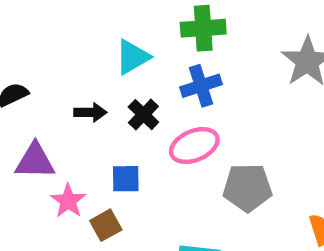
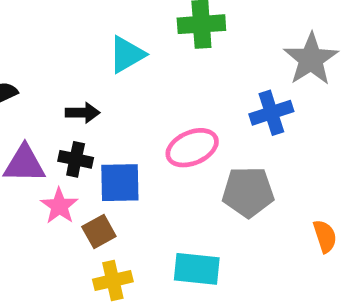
blue cross: (201, 86) -> (271, 113), moved
black cross: (143, 115) -> (76, 159), moved, turned -32
blue square: (126, 179) -> (120, 183), size x1.4

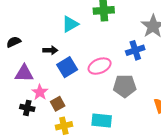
black cross: (76, 159) -> (27, 108), moved
blue square: (120, 183) -> (67, 67), moved, turned -30

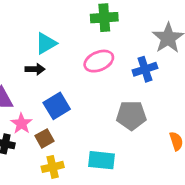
cyan triangle: (70, 24) -> (46, 43), moved
pink ellipse: (100, 66) -> (99, 61), moved
blue square: (67, 67) -> (57, 106), moved

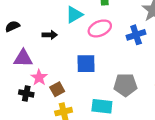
cyan triangle: (46, 43) -> (74, 15), moved
blue square: (57, 106) -> (86, 64), moved, turned 30
gray pentagon: (131, 115) -> (125, 85), moved

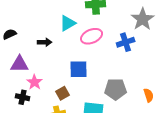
brown square: (57, 89) -> (63, 93), moved

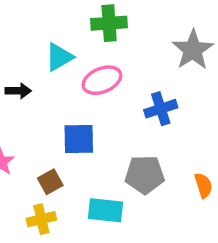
blue cross: (126, 42) -> (161, 109), moved

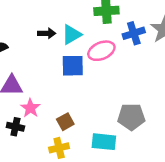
black arrow: (18, 91) -> (47, 33), moved
blue cross: (161, 109) -> (134, 33), moved
blue square: (79, 139) -> (73, 66), moved

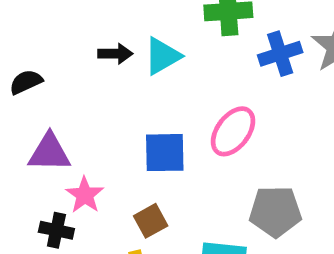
pink ellipse: (101, 51) -> (233, 131), moved, turned -30
blue square: (73, 66) -> (165, 153), moved

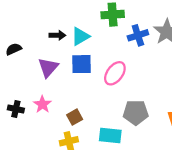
purple triangle: (49, 153) -> (48, 68), moved, turned -50
blue square: (165, 153) -> (82, 64), moved
black cross: (56, 230) -> (16, 109), moved

